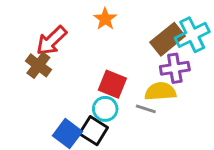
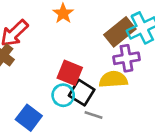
gray line: (146, 109) -> (94, 115), moved
black square: (94, 131) -> (82, 93), moved

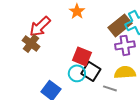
yellow semicircle: (113, 79) -> (125, 72), moved
gray line: (94, 115) -> (110, 88), moved

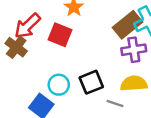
red square: (82, 56) -> (60, 35), moved
black square: (91, 71) -> (91, 82), turned 36
cyan circle: (77, 73) -> (59, 85), moved

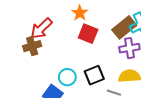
red square: (60, 35) -> (88, 34), moved
brown cross: (16, 47) -> (32, 46), turned 36

